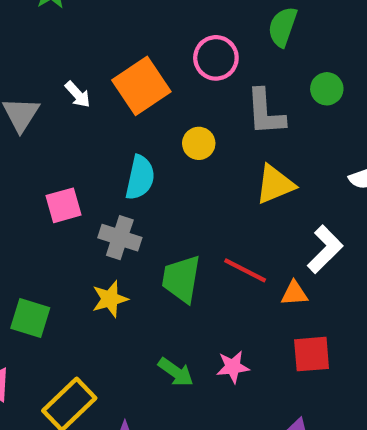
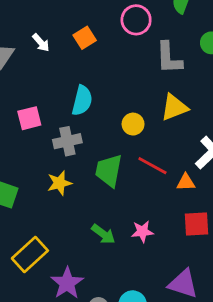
orange square: (141, 86) -> (85, 38), size x0.6
yellow circle: (199, 143) -> (133, 124), moved
gray cross: (120, 238) -> (67, 141), turned -32

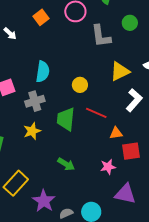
orange square: (85, 38) -> (41, 17), moved
yellow triangle: (174, 107) -> (120, 71), moved
orange triangle: (186, 182) -> (116, 133), moved
pink star: (142, 232) -> (108, 167), moved

